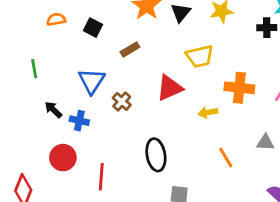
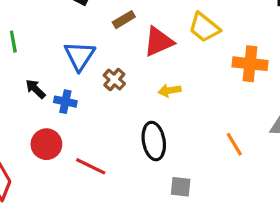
yellow trapezoid: (200, 56) -> (204, 27), turned 52
red triangle: (170, 88) -> (158, 42), moved
yellow arrow: (208, 112) -> (170, 91), moved
red line: (101, 177) -> (91, 166), turned -68

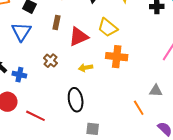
brown rectangle: (124, 20) -> (57, 22), turned -48
blue triangle: (80, 56) -> (21, 32), moved
orange cross: (250, 64) -> (117, 57), moved
orange line: (234, 144) -> (139, 108), moved

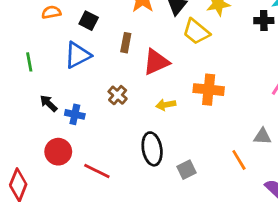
yellow trapezoid: (108, 28) -> (196, 32), moved
blue triangle: (21, 32) -> (78, 55), turned 30
gray square: (93, 129) -> (187, 170), moved, turned -32

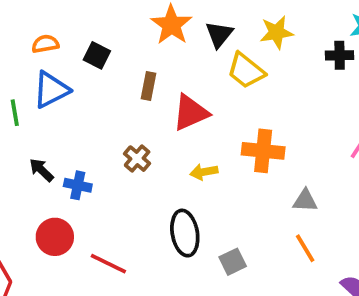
blue triangle: (78, 55) -> (51, 90), moved
gray triangle: (262, 136) -> (305, 201), moved

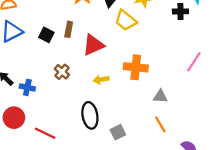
black square: (97, 55) -> (46, 35), moved

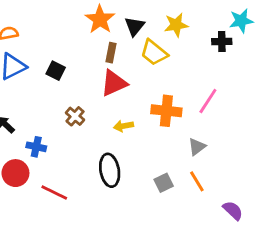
brown rectangle: (69, 29) -> (111, 53), moved
pink line: (194, 62) -> (208, 101), moved
blue cross: (27, 87) -> (36, 147), moved
gray triangle: (160, 96) -> (197, 147), turned -40
gray square: (118, 132) -> (164, 183), moved

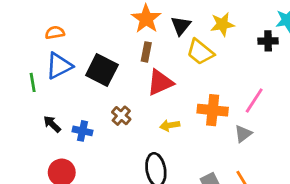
brown rectangle: (111, 53) -> (146, 52), moved
black square: (56, 71) -> (102, 70), size x1.6
blue cross: (36, 147) -> (82, 131), moved
gray triangle: (197, 147) -> (243, 134), moved

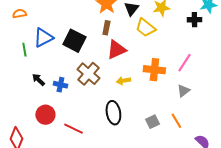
orange semicircle: (55, 33) -> (19, 14), moved
brown cross: (121, 116) -> (88, 74), size x1.6
gray triangle: (243, 134) -> (183, 91), moved

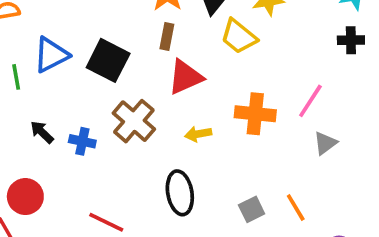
black cross: (194, 20) -> (351, 40), moved
gray triangle: (183, 91) -> (325, 143), moved
red circle: (45, 115) -> (25, 197), moved

